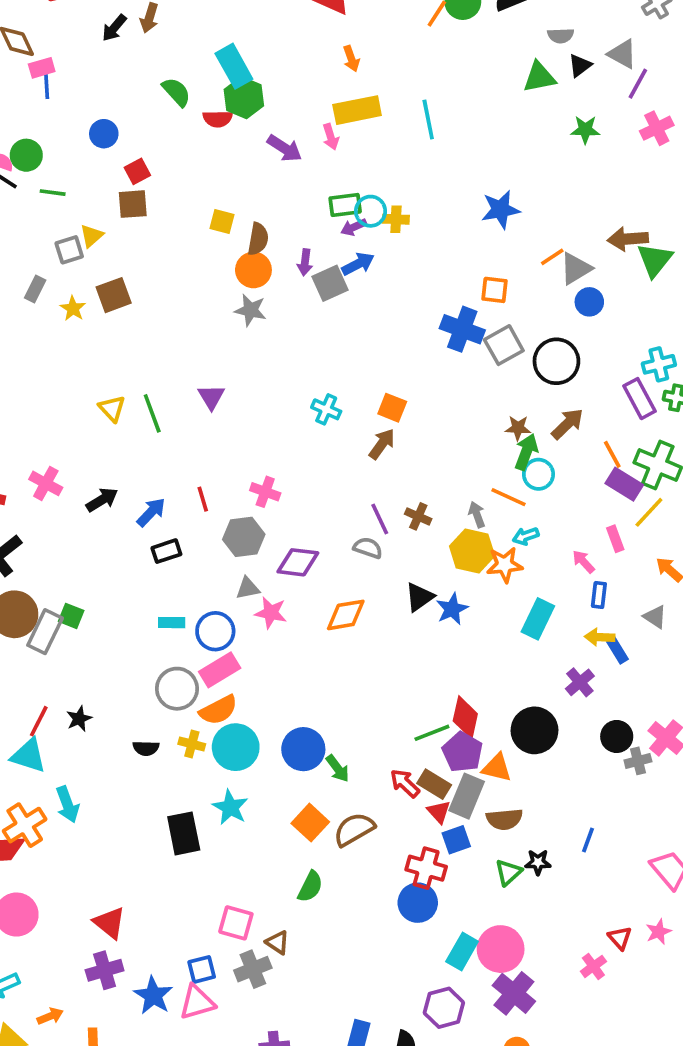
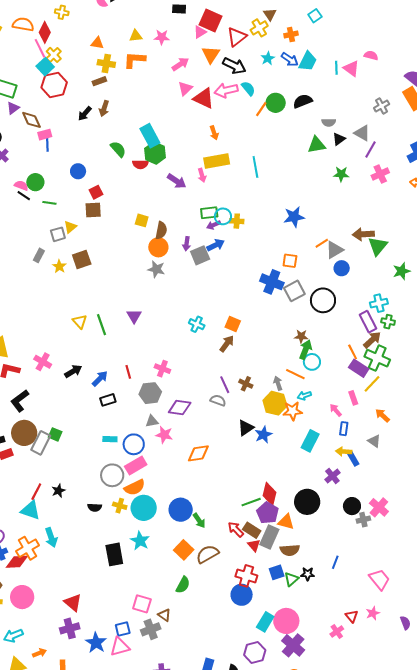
brown arrow: (567, 424) -> (372, 340), moved
orange diamond: (346, 615) -> (198, 453), moved
blue square: (456, 840) -> (277, 572), moved

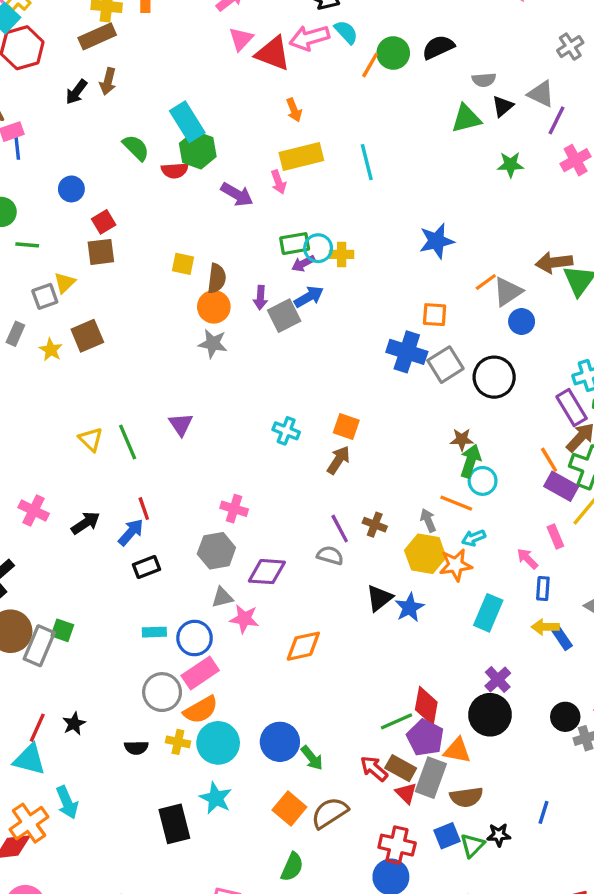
brown rectangle: (99, 81) -> (97, 36), size x1.5
red line: (128, 372) -> (144, 509), moved
purple cross: (332, 476) -> (498, 680), moved

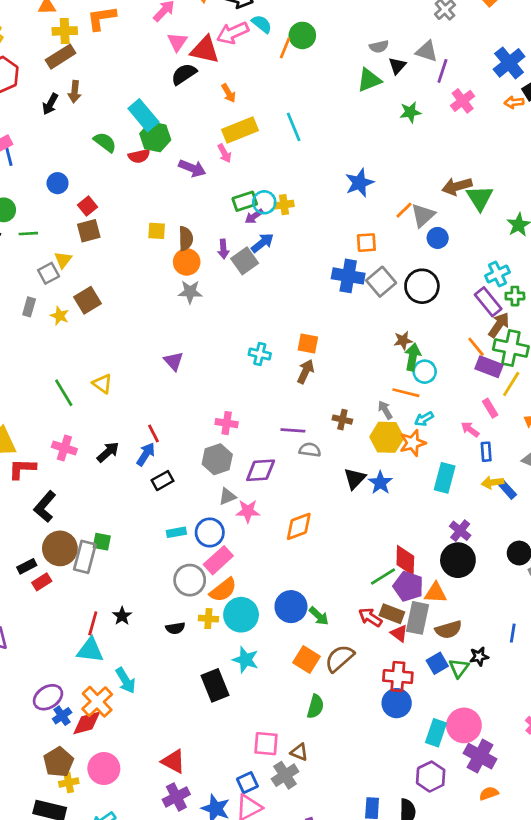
black semicircle: (438, 47) -> (184, 74), moved
green line: (128, 442) -> (64, 393), moved
purple line: (340, 529) -> (293, 430), moved, turned -50

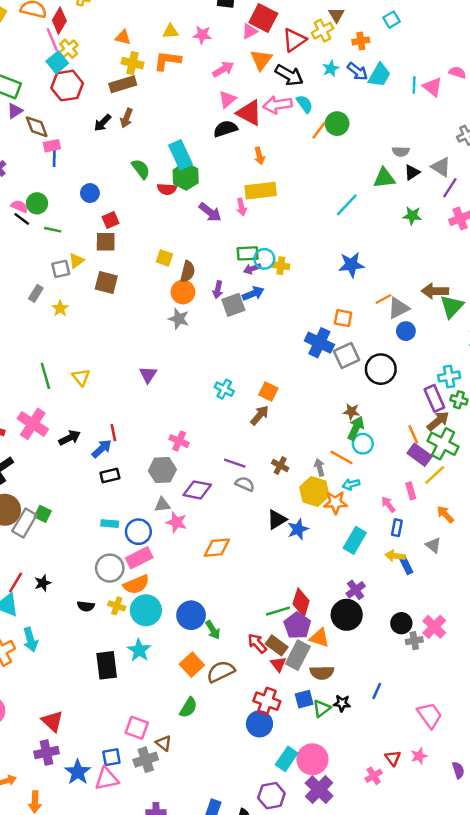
cyan line: (294, 127) -> (347, 205), moved, turned 50
brown square: (88, 300) -> (106, 282), moved, turned 30
pink cross: (64, 448) -> (33, 424), size x1.4

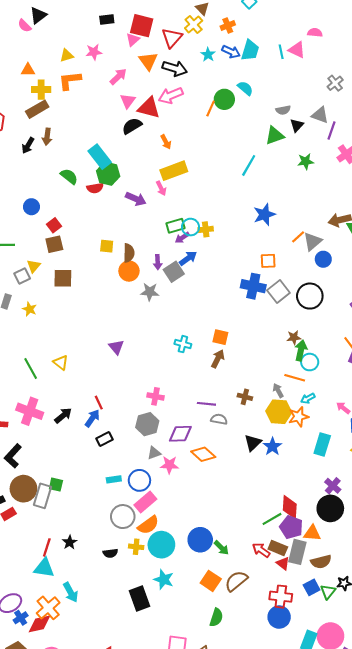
cyan semicircle: (305, 104) -> (245, 88), moved
gray star: (179, 319) -> (150, 292), moved
orange diamond: (217, 548) -> (203, 454), moved, turned 60

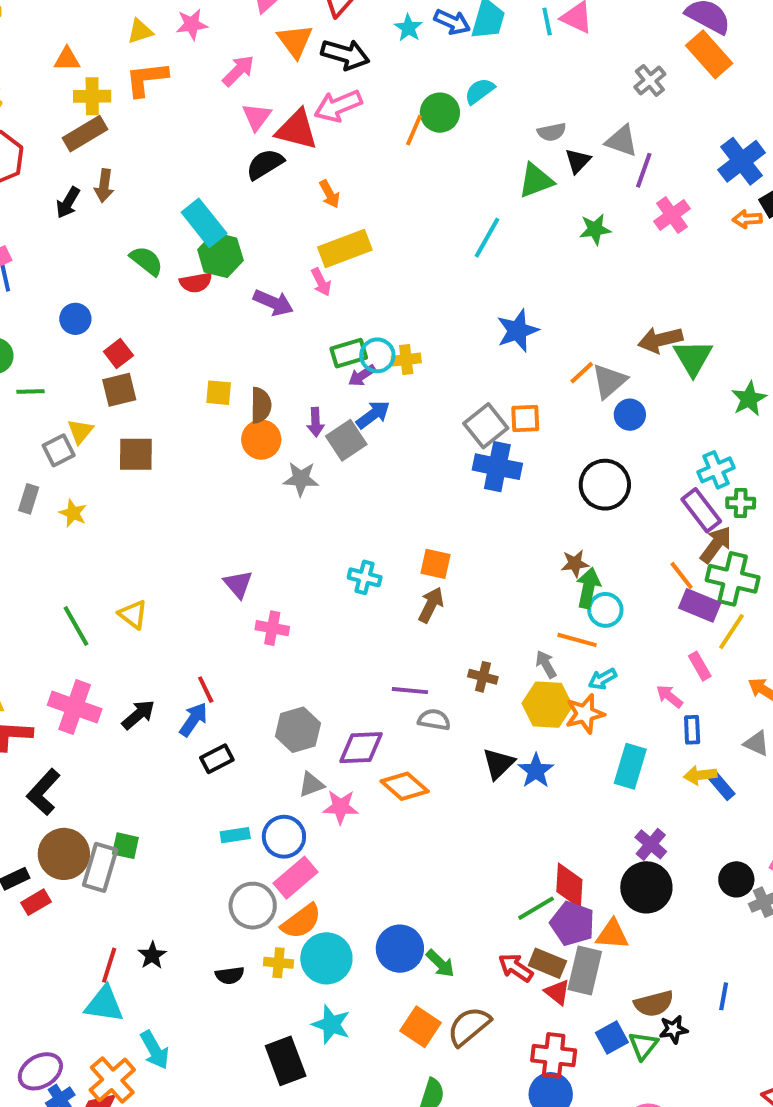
cyan semicircle: (245, 88) -> (480, 91), turned -77
gray square: (278, 292) -> (486, 426), moved
pink cross: (155, 396) -> (272, 628), moved
brown semicircle: (321, 562) -> (654, 1004), moved

